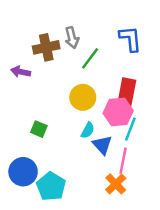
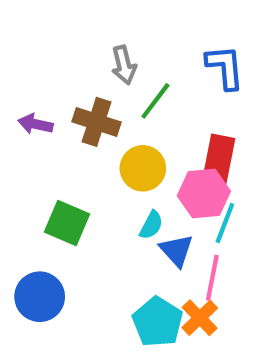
brown cross: (46, 47) -> (96, 122), moved, turned 30
green square: (39, 129) -> (67, 223), size x1.5
cyan pentagon: (51, 186) -> (158, 322), moved

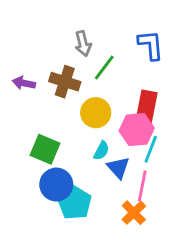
blue circle: (40, 297) -> (56, 185), moved
cyan pentagon: (158, 322) -> (75, 203), moved

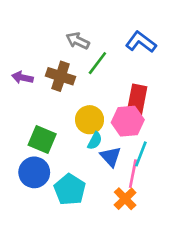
gray arrow: (83, 44) -> (78, 41), turned 130
blue L-shape: (151, 45) -> (141, 42), turned -48
yellow circle: (96, 113) -> (90, 120), moved
cyan line: (151, 149) -> (141, 154), moved
blue circle: (56, 185) -> (34, 172), moved

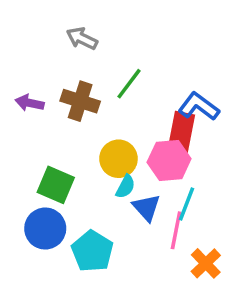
gray arrow: (78, 41) -> (82, 38), moved
blue L-shape: (141, 42) -> (199, 106), moved
orange cross: (125, 199) -> (206, 263), moved

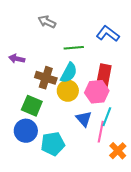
green line: (129, 84) -> (74, 48), turned 48
brown cross: (80, 101) -> (46, 78), moved
blue L-shape: (199, 106) -> (108, 34), moved
cyan semicircle: (125, 187) -> (69, 73), moved, size x1.5
cyan pentagon: (92, 251) -> (53, 144), turned 30

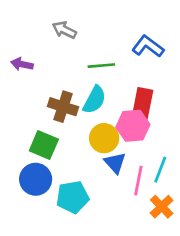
purple arrow: (17, 59) -> (22, 64), moved
yellow circle: (68, 91) -> (104, 138), moved
cyan line: (107, 117) -> (160, 170), moved

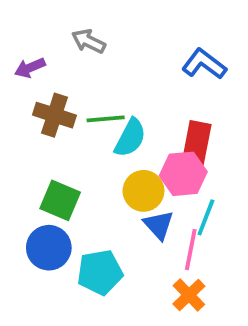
purple arrow: (22, 64) -> (30, 68), moved, turned -35
green line: (101, 66) -> (106, 119), moved
brown cross: (63, 107) -> (54, 115), moved
cyan line: (160, 170) -> (206, 217), moved
orange cross: (162, 207) -> (189, 295), moved

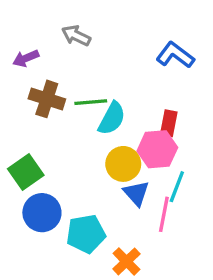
red rectangle: (197, 144) -> (169, 123), size x0.7
green square: (60, 200) -> (26, 172), moved, turned 32
orange cross: (189, 295) -> (126, 261), moved

